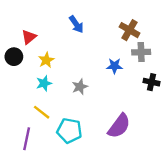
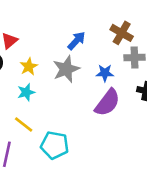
blue arrow: (76, 24) -> (76, 41), moved, turned -102
gray star: (80, 87) -> (66, 69), moved, size x1.5
purple semicircle: (119, 126) -> (107, 103), moved

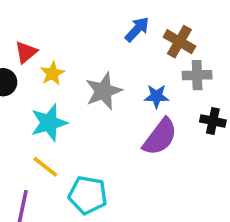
blue arrow: (76, 41) -> (137, 29), moved
yellow star: (29, 66) -> (52, 73), moved
cyan star: (26, 92) -> (49, 123), size x1.5

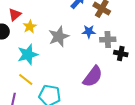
gray cross: (197, 75) -> (108, 40), moved
blue star: (156, 96) -> (89, 32), moved
purple semicircle: (160, 137) -> (93, 77), moved

